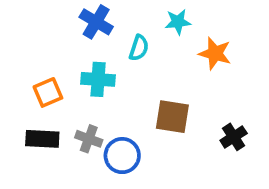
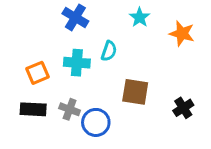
cyan star: (178, 22) -> (140, 17), turned -30
cyan semicircle: (139, 48) -> (109, 51), moved
orange star: (215, 53) -> (182, 33), moved

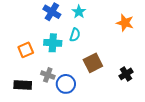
cyan star: (140, 17) -> (79, 12), moved
brown square: (135, 92) -> (93, 63), turned -36
black rectangle: (33, 109) -> (23, 85), moved

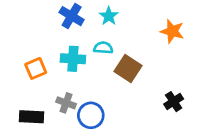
cyan semicircle: (75, 35) -> (103, 48), turned -104
brown square: (93, 63) -> (128, 68), moved, turned -30

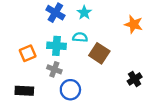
gray cross: (66, 103) -> (54, 69), moved

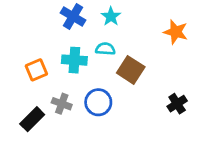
gray cross: (54, 69) -> (62, 104), moved
blue circle: (70, 90) -> (98, 102), moved
black rectangle: (24, 91) -> (32, 119), turned -48

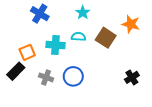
blue cross: (73, 16) -> (40, 14), moved
brown square: (131, 70) -> (106, 38), moved
black rectangle: (32, 119) -> (16, 71), moved

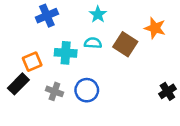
blue cross: (40, 14) -> (47, 16), turned 36
black cross: (132, 77) -> (167, 91), moved

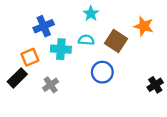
blue cross: (47, 16) -> (44, 26), moved
blue circle: (87, 90) -> (102, 72), moved
gray cross: (54, 91) -> (51, 85), turned 35

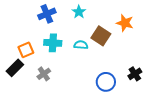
blue cross: (44, 26) -> (47, 14), moved
cyan semicircle: (86, 40) -> (81, 45), moved
blue circle: (102, 72) -> (106, 82), moved

